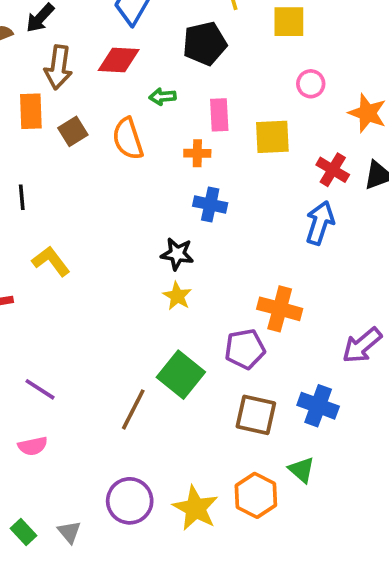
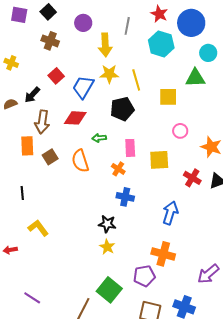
orange cross: (197, 153) -> (118, 169), turned 32
blue arrow: (320, 223) -> (170, 213), moved

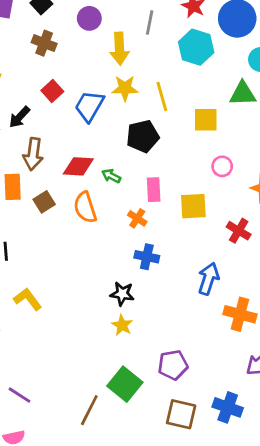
red diamond: (75, 118) -> (78, 166), moved
green arrow: (99, 138) -> (111, 176), turned 32
orange cross: (163, 254) -> (240, 314), moved

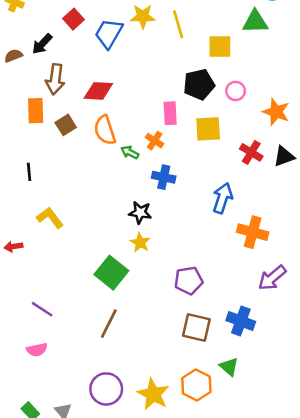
black pentagon: (143, 136) -> (199, 84), moved
green arrow: (111, 176) -> (130, 152), moved
green square: (125, 384) -> (111, 273), moved

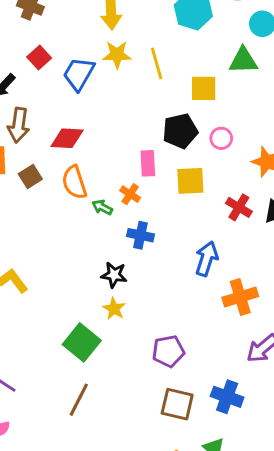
orange cross: (253, 232) -> (240, 297), turned -32

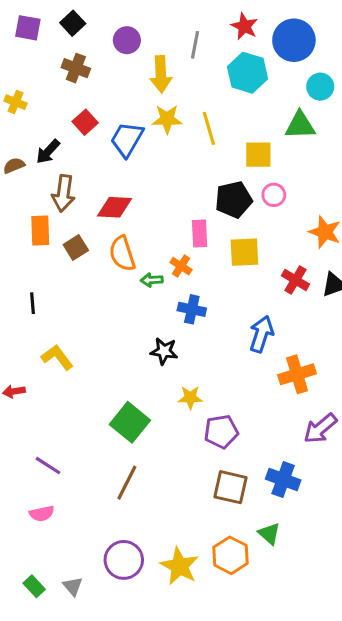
pink circle: (221, 138) -> (274, 195), moved
green arrow: (102, 207) -> (152, 280), turned -30
yellow star: (114, 309) -> (190, 398), moved, turned -30

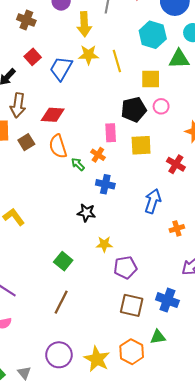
cyan hexagon: (248, 73) -> (153, 35), moved
green arrow: (152, 280) -> (78, 164), turned 48
orange cross: (297, 374) -> (177, 228), size x0.6
green square: (130, 422) -> (63, 261), size x0.7
green triangle: (269, 534) -> (158, 337), turned -49

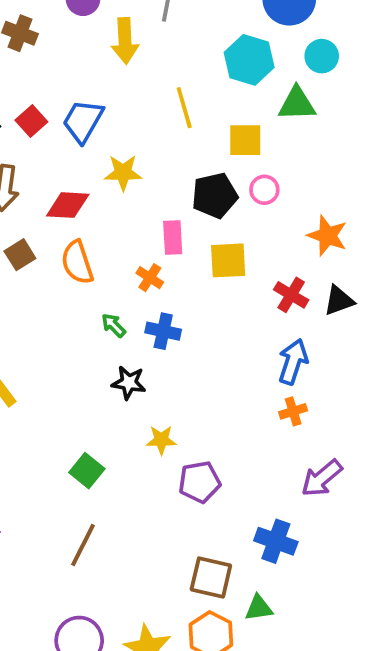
yellow star: (88, 55) -> (123, 173), moved
red square: (33, 57) -> (31, 121), moved
green arrow: (78, 164) -> (114, 325), moved
blue arrow: (153, 201) -> (293, 362), moved
brown square: (132, 305) -> (211, 577), moved

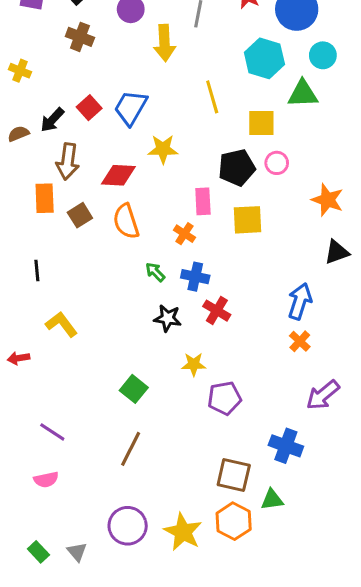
red cross: (291, 295) -> (217, 311), moved
orange cross: (293, 411) -> (300, 341), turned -30

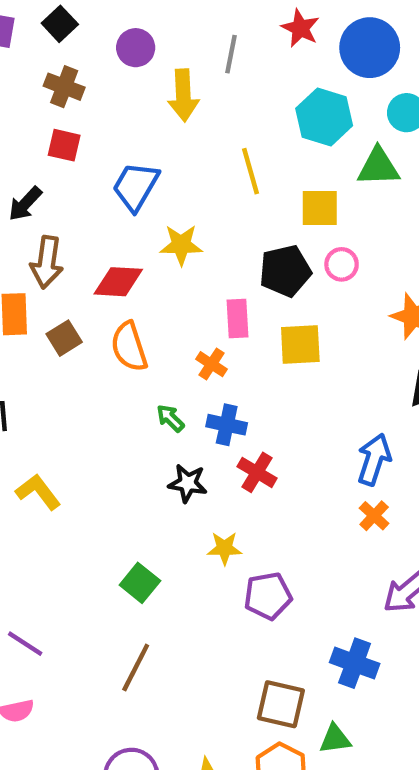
red square: (89, 108) -> (64, 145), moved, turned -35

